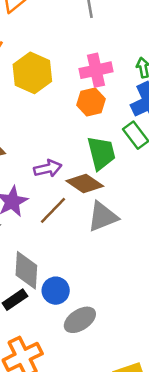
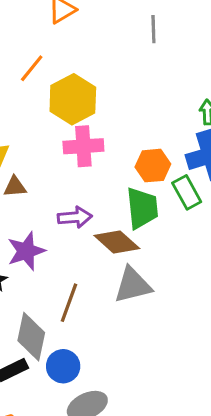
pink cross: (96, 70) -> (83, 146), moved
orange hexagon: (91, 102) -> (153, 166), moved
brown line: (53, 210) -> (69, 303), moved, turned -32

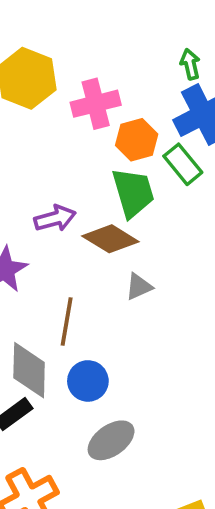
pink cross: (83, 146) -> (96, 104), moved
gray triangle: (133, 285) -> (139, 287), size x0.6
blue circle: (63, 366) -> (88, 381), moved

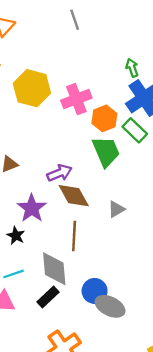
brown diamond: (110, 239) -> (74, 196), moved, turned 36
blue circle: (88, 381) -> (95, 291), moved
gray ellipse: (111, 440) -> (110, 306), turned 68

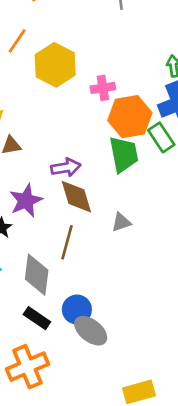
pink cross: (76, 99) -> (103, 88), size x0.7
orange hexagon: (104, 118) -> (130, 117), size x1.4
black rectangle: (48, 297) -> (37, 318), moved, turned 65

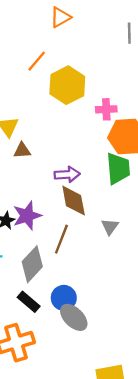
purple star: (26, 201) -> (27, 216), moved
gray triangle: (121, 222) -> (110, 227), turned -42
gray diamond: (37, 275) -> (32, 264), turned 30

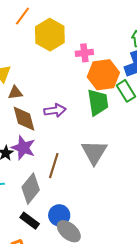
brown diamond: (74, 201) -> (24, 119), moved
purple star: (27, 216) -> (23, 148), turned -30
gray triangle: (110, 227) -> (94, 152), size x1.8

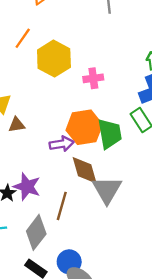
orange hexagon: (103, 75) -> (84, 127), moved
brown diamond: (24, 119) -> (85, 170), moved

